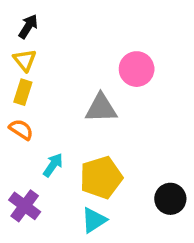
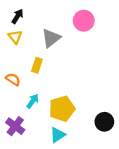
pink circle: (137, 69) -> (84, 21), moved
yellow rectangle: (23, 92) -> (37, 65), moved
gray triangle: (101, 108) -> (51, 38), moved, turned -36

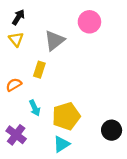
orange semicircle: (13, 79) -> (14, 85), turned -64
cyan arrow: (33, 101) -> (35, 108), turned 120

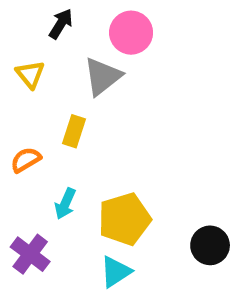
black arrow: (18, 17) -> (61, 24), moved
pink circle: (89, 22) -> (131, 33), moved
cyan arrow: (35, 108) -> (65, 204), turned 49

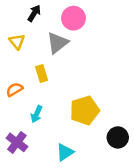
yellow rectangle: (74, 131) -> (42, 74), turned -35
yellow pentagon: (124, 219) -> (85, 110), moved

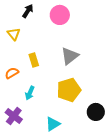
gray triangle: (57, 43) -> (70, 56), moved

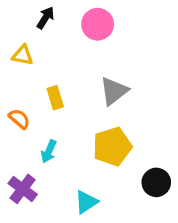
yellow triangle: (14, 34) -> (23, 55), turned -40
orange semicircle: (12, 73) -> (19, 119), turned 72

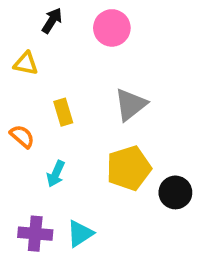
black circle: (156, 182) -> (175, 192), moved
purple cross: (23, 189) -> (35, 234), moved, turned -32
cyan triangle: (86, 202) -> (80, 234), moved

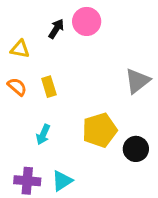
black arrow: (52, 20) -> (56, 29), moved
gray triangle: (131, 105) -> (137, 81), moved
orange semicircle: (22, 136) -> (17, 87), moved

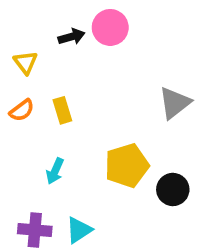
black arrow: (56, 29) -> (72, 37), turned 42
yellow triangle: (20, 49) -> (26, 62), turned 42
orange semicircle: (17, 87) -> (22, 110), turned 102

